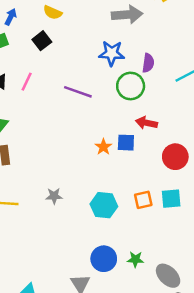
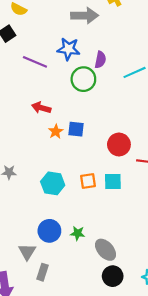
purple line: (78, 92) -> (35, 62), moved
red arrow: (146, 123) -> (41, 108), moved

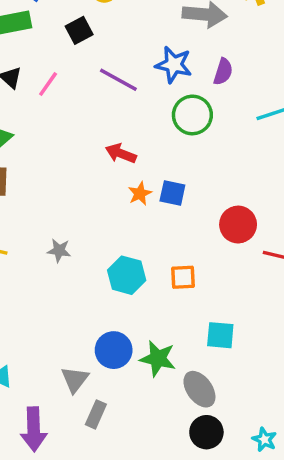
purple semicircle: (100, 60) -> (223, 72), moved
cyan square: (113, 181) -> (220, 335), moved
green star: (78, 233) -> (158, 359), size x1.5

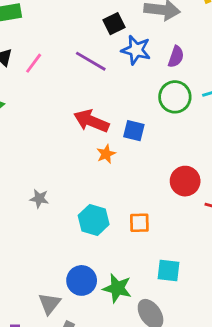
black square: (79, 30) -> (114, 24), moved
green circle: (192, 115) -> (175, 97), moved
red arrow: (121, 153) -> (91, 121), size x1.4
blue square: (172, 193) -> (134, 131), moved

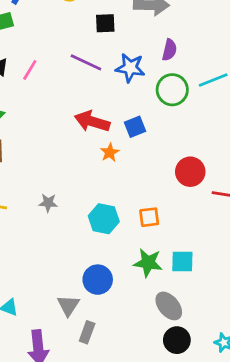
black square: (114, 24) -> (105, 23), turned 30
blue star: (136, 50) -> (130, 68), moved
blue square: (134, 131) -> (135, 127), turned -30
green star: (117, 288) -> (148, 263), moved

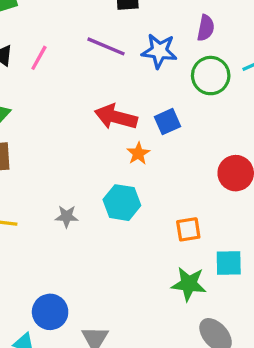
cyan hexagon: (104, 219) -> (122, 203), moved
cyan square: (182, 261) -> (229, 263), moved
blue circle: (98, 280) -> (50, 312), moved

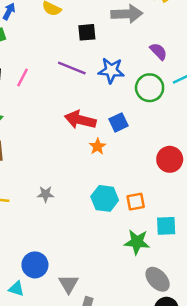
purple semicircle: (206, 28) -> (158, 51), moved, turned -54
cyan hexagon: (122, 203) -> (105, 198), moved

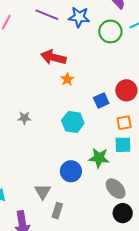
blue square: (118, 122) -> (101, 100), moved
orange square: (136, 202) -> (124, 123), moved
blue circle: (35, 265) -> (71, 171), moved

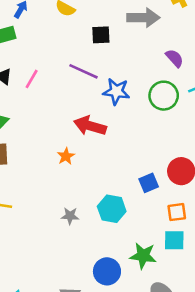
blue star: (79, 17) -> (116, 91), moved
orange star: (67, 79) -> (66, 156), moved
gray star: (24, 118) -> (70, 216), moved

